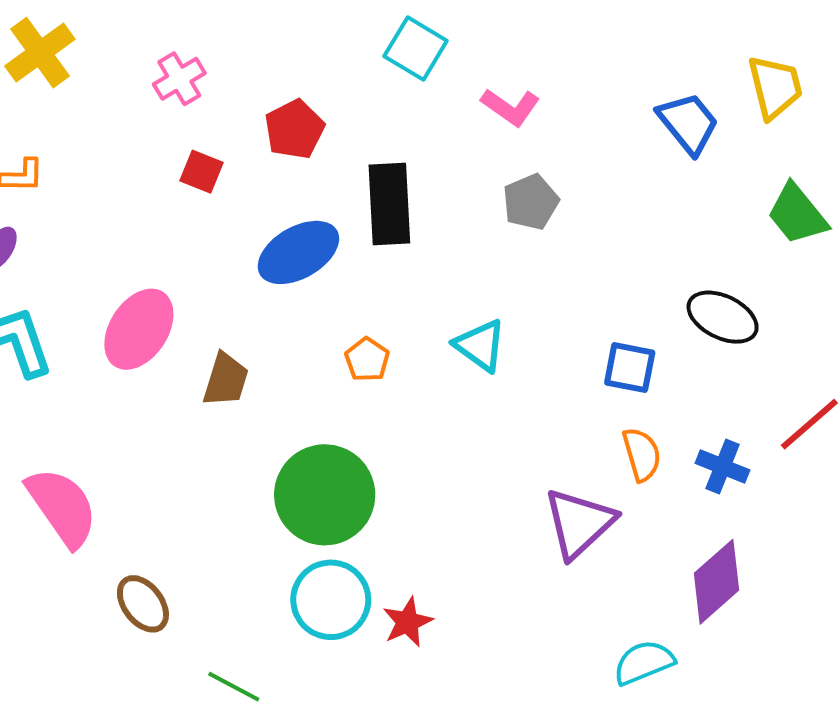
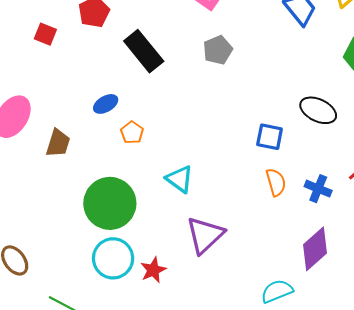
black rectangle: (389, 204) -> (144, 51), turned -36
blue ellipse: (298, 252) -> (106, 104), moved, size x0.6
cyan triangle: (480, 345) -> (180, 179), moved
purple triangle: (579, 523) -> (205, 235), moved

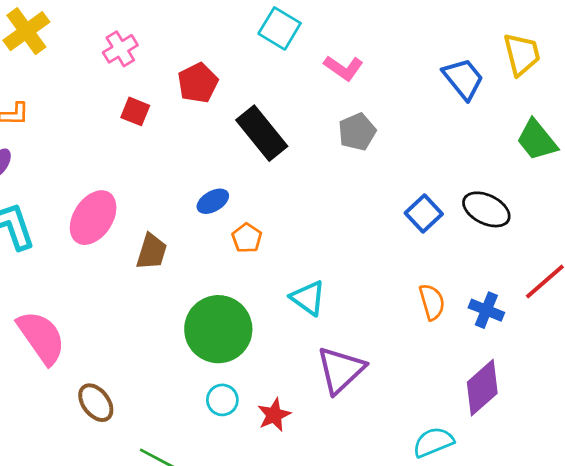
blue square: (270, 137) -> (424, 213), moved, turned 36
cyan circle: (113, 258) -> (222, 400), size x0.6

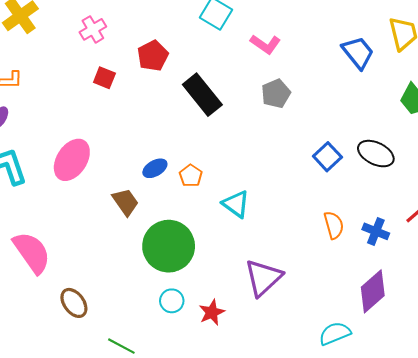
blue ellipse: (213, 201) -> (155, 168), moved
brown trapezoid: (152, 252) -> (125, 202), moved, turned -52
cyan triangle: (308, 298) -> (236, 204), moved

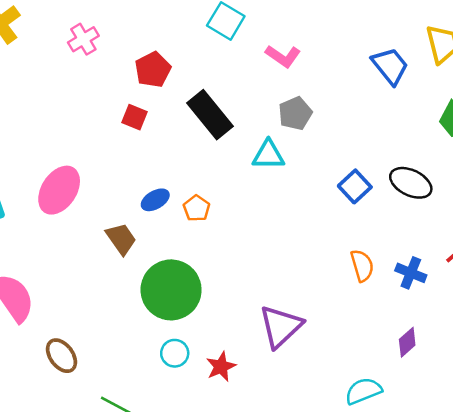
red square: (104, 78) -> (135, 117), moved
cyan triangle: (236, 204) -> (268, 155), moved, turned -36
purple diamond: (373, 291) -> (407, 342), size x0.6

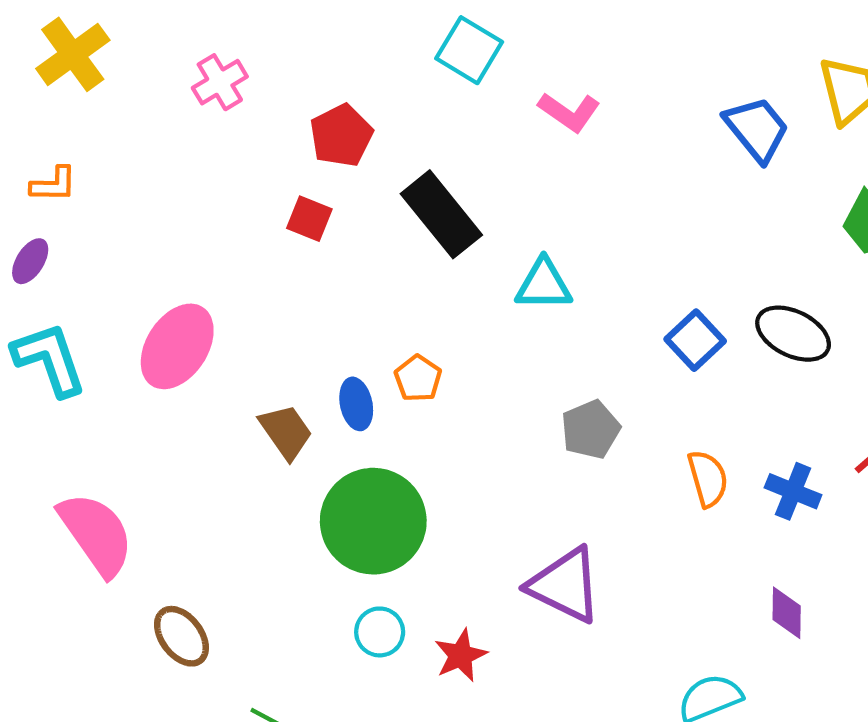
gray pentagon: (295, 113) -> (591, 430), moved
blue ellipse: (155, 200) -> (356, 404), moved, turned -72
purple triangle: (281, 326) -> (565, 585), turned -51
purple diamond: (407, 342) -> (787, 613), turned -48

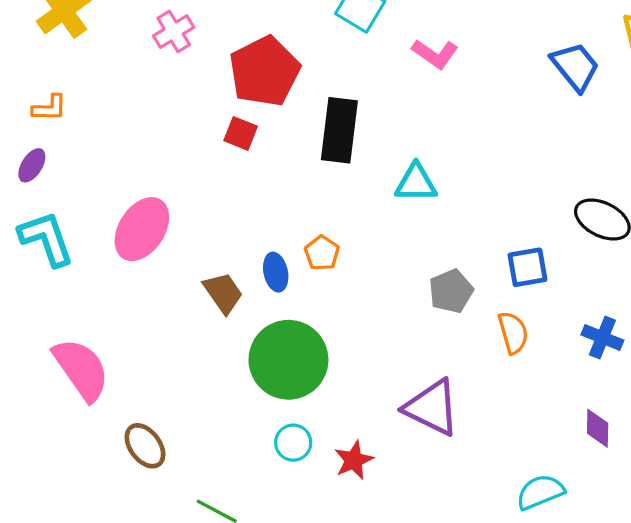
red pentagon: (341, 135) -> (265, 71), size x1.5
black rectangle: (441, 214) -> (339, 130), turned 46
blue square: (695, 340) -> (527, 267), moved, turned 33
orange semicircle: (708, 479) -> (513, 333), moved

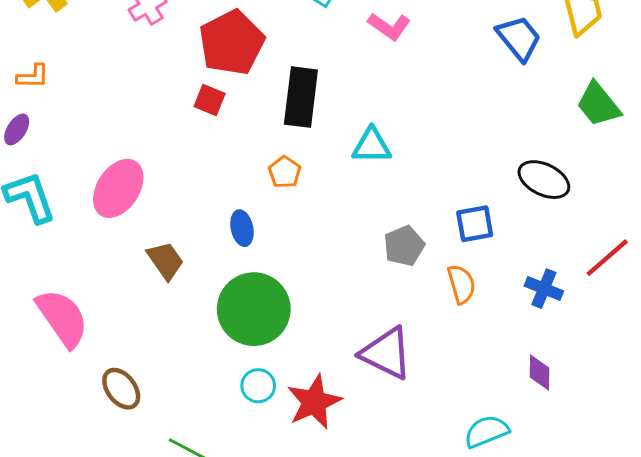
orange pentagon: (322, 253) -> (285, 172), moved
brown trapezoid: (223, 293) -> (165, 261), moved
red star: (354, 460) -> (314, 402), size x1.5

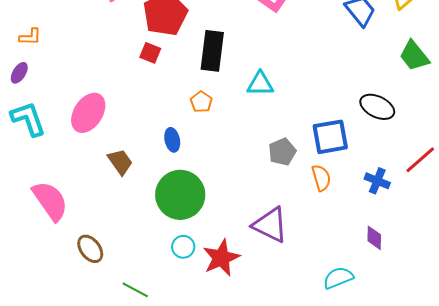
blue square: (475, 224) -> (330, 137), size x1.4

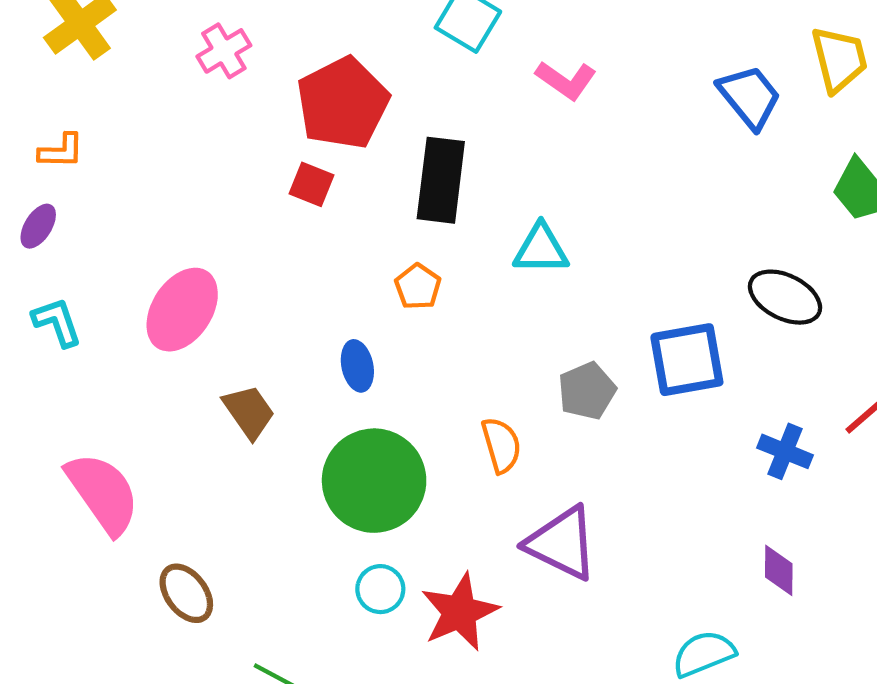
cyan L-shape: (28, 119) -> (57, 322), size x0.7
orange semicircle: (321, 178) -> (501, 445), moved

